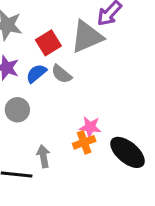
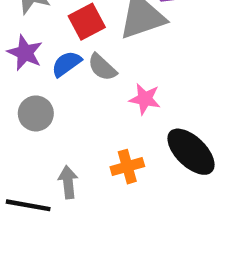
pink star: (90, 127) -> (145, 99), moved
black ellipse: (127, 152) -> (191, 152), moved

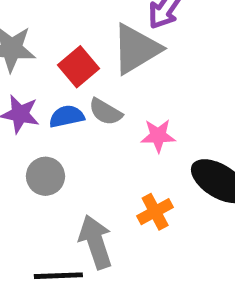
blue semicircle: (66, 64) -> (67, 116), turned 36
gray arrow: (68, 182) -> (96, 242), size x1.5

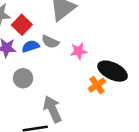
red square: (78, 67) -> (22, 25), moved
orange cross: (155, 212) -> (97, 85), moved

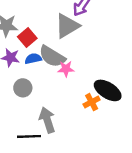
gray semicircle: (50, 42) -> (52, 56), size x1.6
pink star: (79, 51) -> (66, 69), moved

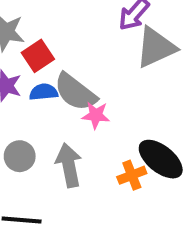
gray triangle: (67, 26) -> (156, 47), moved
gray circle: (23, 88) -> (20, 156), moved
gray arrow: (47, 120) -> (69, 165), moved

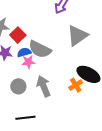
gray triangle: (156, 47) -> (77, 35), moved
pink star: (96, 115) -> (28, 62), moved

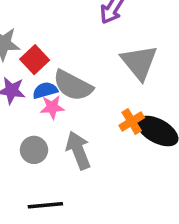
gray triangle: (77, 35) -> (139, 62), turned -35
orange cross: (76, 85) -> (132, 121), moved

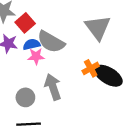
gray circle: (34, 150) -> (25, 97), moved

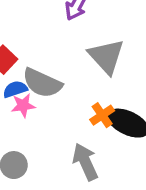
gray arrow: (53, 87) -> (85, 162), moved

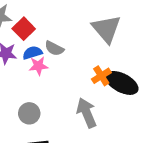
gray semicircle: (42, 83) -> (54, 48), size x0.6

